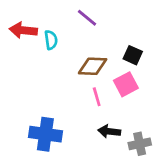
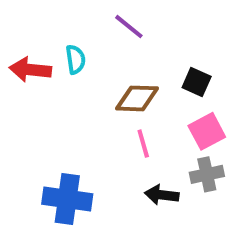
red arrow: (23, 30) -> (30, 70), moved
pink square: (126, 84) -> (207, 131), moved
gray cross: (140, 144) -> (207, 174), moved

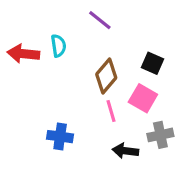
brown diamond: (137, 98) -> (106, 76), turned -52
pink square: (207, 131) -> (143, 98), moved, turned -32
blue cross: (67, 199) -> (60, 137), moved, size x0.7

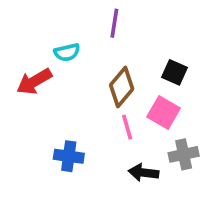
purple line: (100, 20) -> (114, 23), turned 60
cyan semicircle: (58, 46) -> (67, 52), turned 85
red arrow: (23, 54) -> (34, 81), moved, turned -36

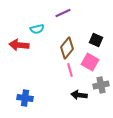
purple line: (114, 23) -> (63, 13), turned 56
red arrow: (34, 81) -> (19, 45), turned 36
blue cross: (69, 156) -> (25, 98), moved

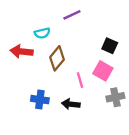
brown diamond: (67, 48) -> (57, 58), moved
black arrow: (79, 95) -> (71, 104), moved
blue cross: (25, 98) -> (40, 100), moved

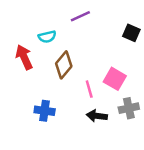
black square: (110, 46) -> (131, 33), moved
red arrow: (22, 51) -> (24, 57), turned 60
black arrow: (71, 104) -> (97, 116), moved

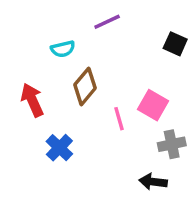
red arrow: (24, 57) -> (32, 100), moved
blue cross: (45, 111) -> (59, 148), turned 36
black arrow: (97, 116) -> (153, 182), moved

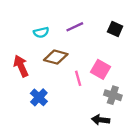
purple line: (107, 22) -> (75, 27), moved
brown diamond: (85, 86) -> (56, 57), turned 65
gray cross: (172, 144) -> (113, 95), turned 30

